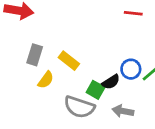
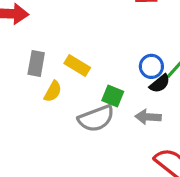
black semicircle: (111, 82) -> (160, 83), moved
gray semicircle: (79, 107) -> (96, 119), turned -32

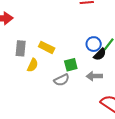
green square: (113, 96) -> (71, 65), turned -32
gray semicircle: (96, 119) -> (62, 80), size x0.7

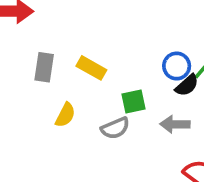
yellow semicircle: (33, 65) -> (65, 115), moved

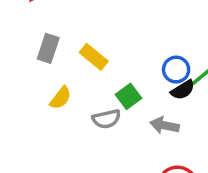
green square: (133, 101) -> (129, 96), turned -35

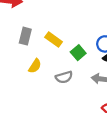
green square: (129, 96) -> (78, 53), moved

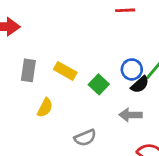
gray semicircle: (64, 77) -> (85, 138), moved

